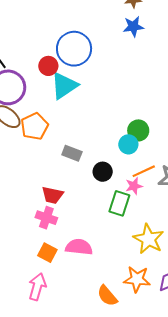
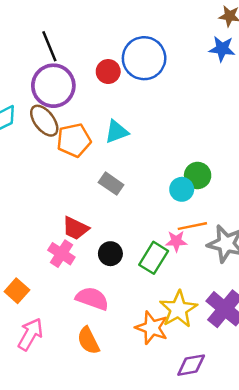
cyan triangle: (64, 86) -> (117, 132), moved, size x0.7
black circle: (103, 172) -> (110, 254), moved
orange square: (47, 253) -> (17, 291), moved
orange star: (137, 279) -> (152, 328), moved
orange semicircle: (107, 296) -> (88, 341), moved

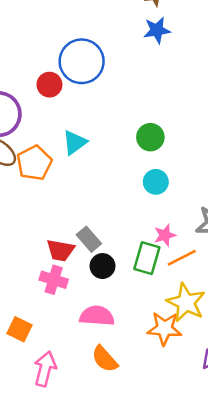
green circle: (198, 175) -> (150, 137), moved
gray rectangle: (111, 184) -> (89, 239), moved, turned 30
orange line: (192, 226) -> (182, 258), moved

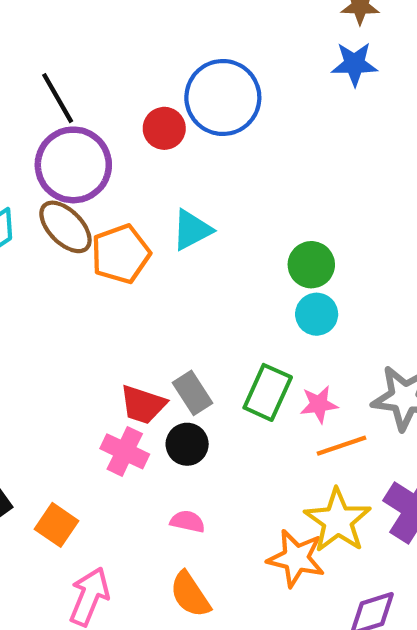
green circle: (150, 137) -> (311, 265), moved
green rectangle: (147, 258) -> (268, 392), moved
black circle: (102, 266) -> (187, 444), moved
pink semicircle: (97, 316) -> (187, 521), size x0.6

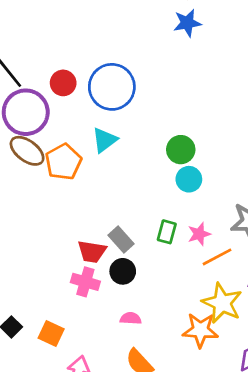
blue circle: (223, 97) -> (112, 87), moved
red circle: (164, 128) -> (63, 83), moved
green rectangle: (268, 392) -> (167, 232), size x0.7

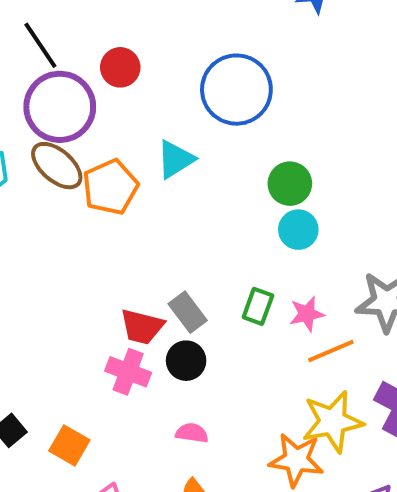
blue circle: (112, 87) -> (236, 90), moved
yellow star: (222, 303) -> (333, 422), turned 30

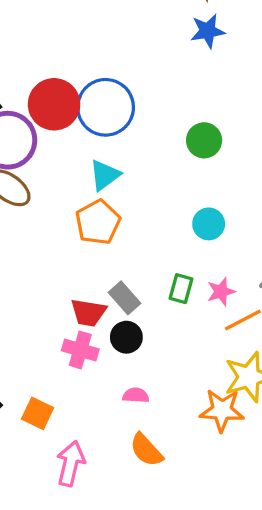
red circle: (120, 67) -> (54, 104), size x1.6
blue circle: (236, 90) -> (106, 107), moved
green circle: (290, 184) -> (204, 140), moved
orange pentagon: (110, 187) -> (98, 222), moved

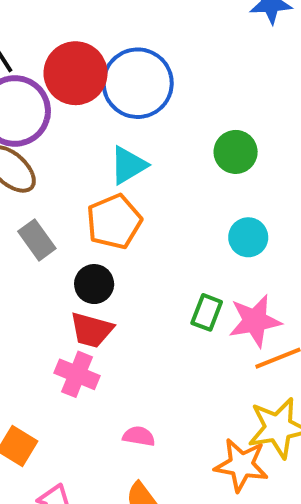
green circle: (204, 140) -> (236, 152), moved
pink star: (221, 292) -> (255, 321), size x1.5
gray rectangle: (124, 298) -> (37, 240), moved
black circle: (126, 337) -> (94, 284), moved

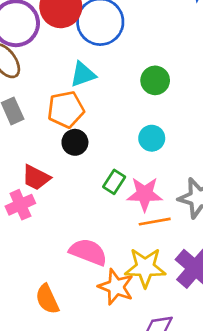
black circle: (94, 284) -> (75, 142), moved
pink cross: (77, 374) -> (20, 205), turned 32
pink semicircle: (139, 436) -> (88, 252), moved, size x1.8

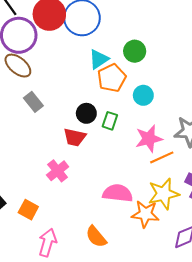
cyan triangle: (83, 74) -> (99, 59), moved
orange pentagon: (66, 109) -> (112, 78), moved
red trapezoid: (36, 178) -> (75, 137), moved
green rectangle: (114, 182) -> (110, 121), moved

